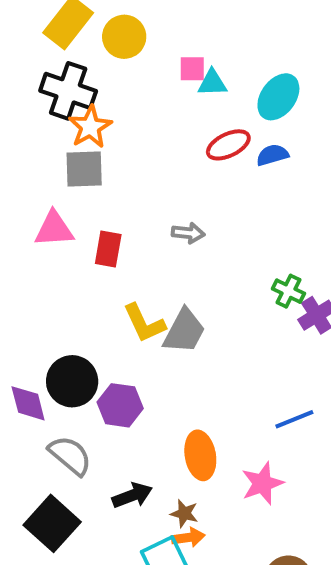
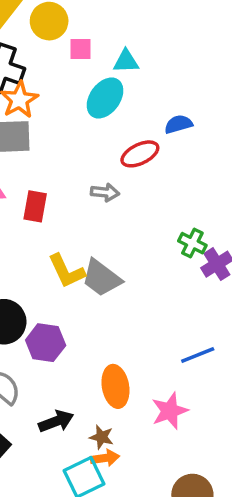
pink square: (192, 69) -> (81, 49), moved
cyan ellipse: (278, 97) -> (105, 98), moved
red ellipse: (228, 145) -> (140, 154), moved
gray trapezoid: (184, 331) -> (102, 278), turned 99

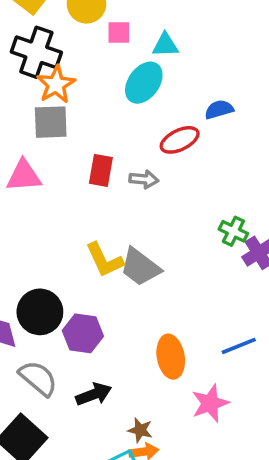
red rectangle: (35, 206) -> (101, 170), moved
orange ellipse: (115, 386) -> (171, 357), moved
black arrow: (56, 421) -> (94, 394), moved

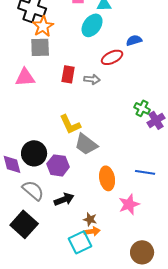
gray trapezoid: (140, 267) -> (86, 144), moved
blue line: (239, 346) -> (145, 172), turned 30

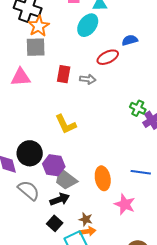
gray trapezoid: (86, 144) -> (66, 179), moved
pink star: (129, 204) -> (125, 204), turned -30
black square: (24, 224) -> (55, 223), moved, size x0.6

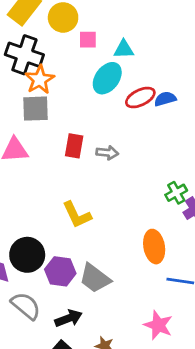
red ellipse: (108, 57) -> (140, 98), moved
green cross: (138, 108) -> (176, 193), turned 35
orange ellipse: (103, 178) -> (154, 247), moved
gray trapezoid: (66, 179) -> (95, 278), moved

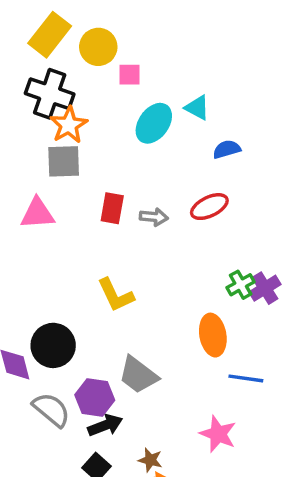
cyan triangle: (124, 49) -> (197, 108), moved, turned 30
red ellipse: (140, 98) -> (209, 207), moved
green cross: (176, 193) -> (241, 285), moved
purple hexagon: (60, 271) -> (95, 398), moved

